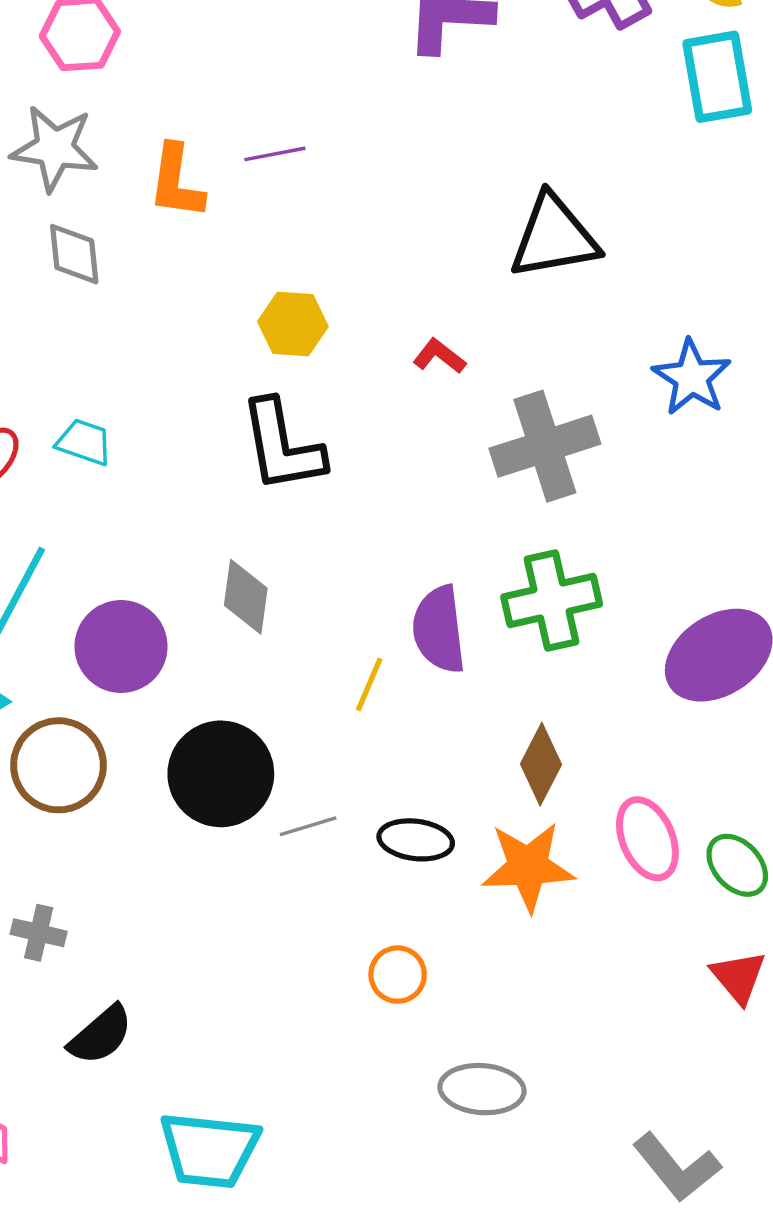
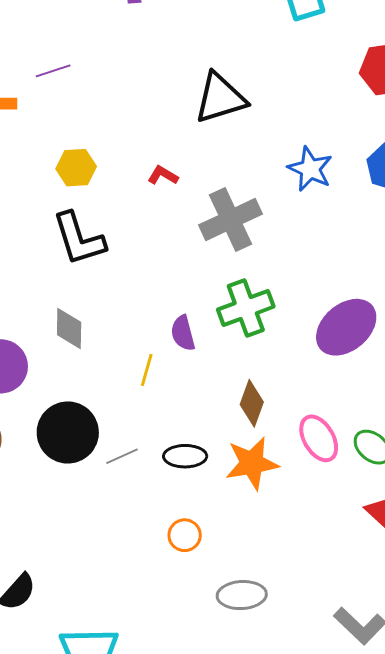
purple semicircle: (439, 629) -> (183, 333), size x0.7

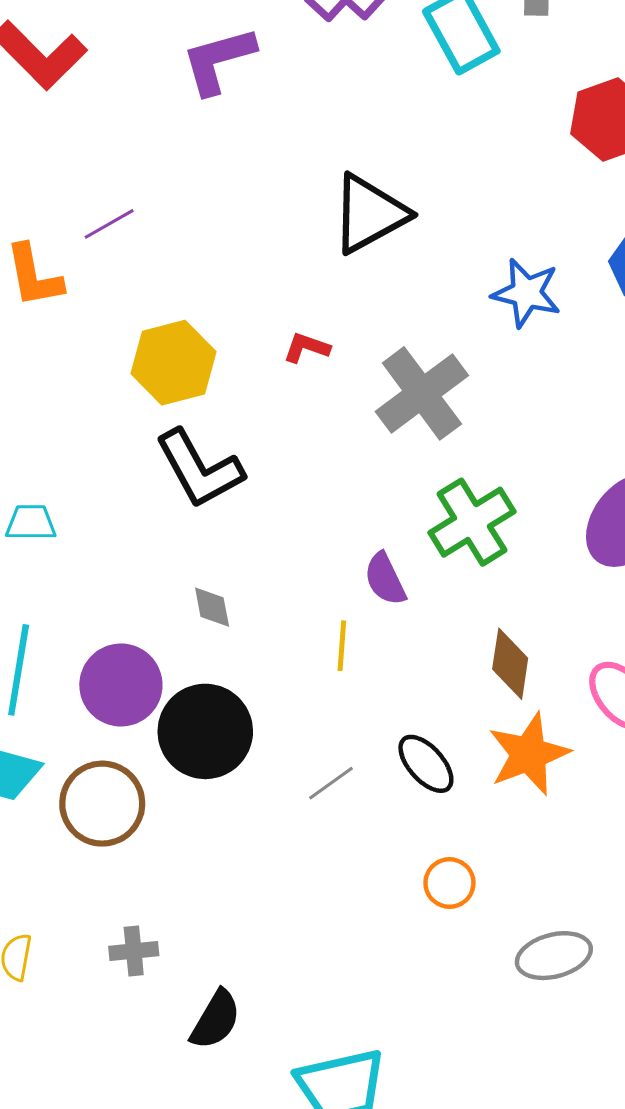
yellow hexagon: (76, 168) -> (173, 363), size x1.4
gray diamond: (69, 328) -> (212, 607), size x0.7
black circle: (68, 432) -> (205, 731), moved
black ellipse: (185, 456) -> (426, 764), turned 60

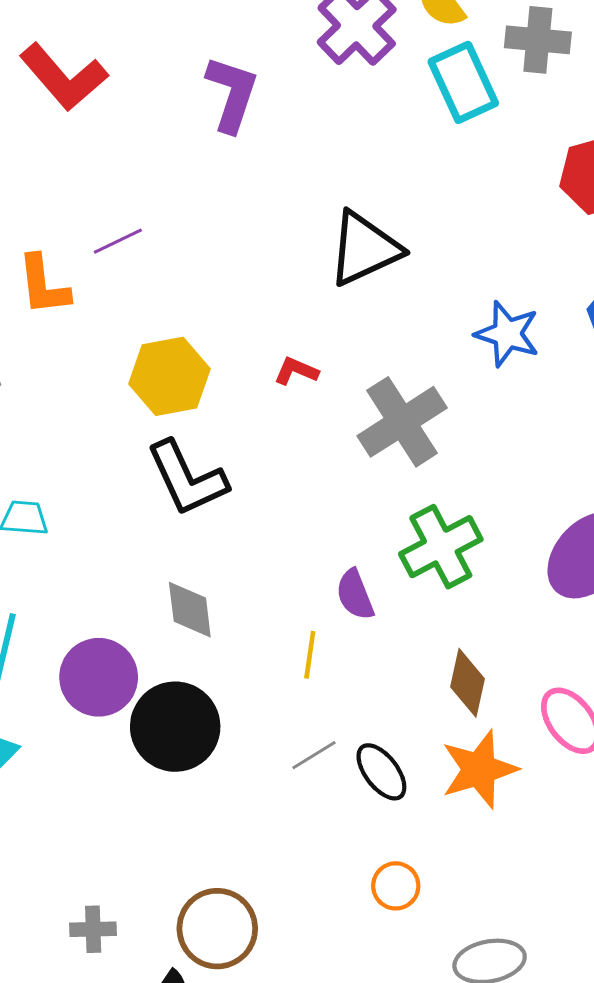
purple L-shape: (218, 60) -> (232, 94), turned 120
gray diamond: (212, 607) -> (190, 610), size x1.4
gray line: (331, 783) -> (314, 755), moved
brown circle: (102, 804) -> (217, 929), moved

